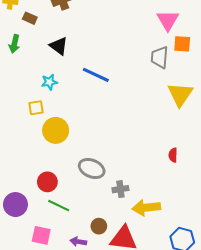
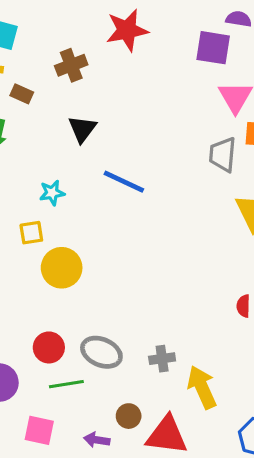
black triangle: (59, 46) -> (82, 129), moved, turned 30
gray ellipse: (92, 168) -> (101, 352), moved
green line: (59, 206) -> (66, 384), turned -35
yellow arrow: (146, 208) -> (202, 387), turned 72

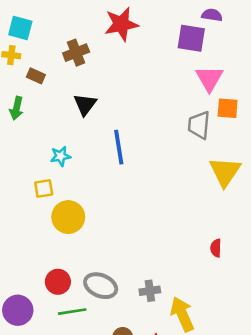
blue line: (124, 182) -> (119, 147), turned 56

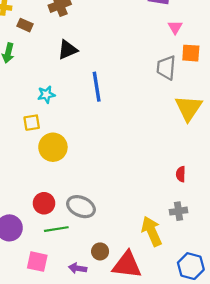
pink triangle: (209, 78) -> (175, 27), size x0.6
black triangle: (85, 104) -> (68, 50), turned 30
gray cross: (150, 291) -> (178, 211), moved

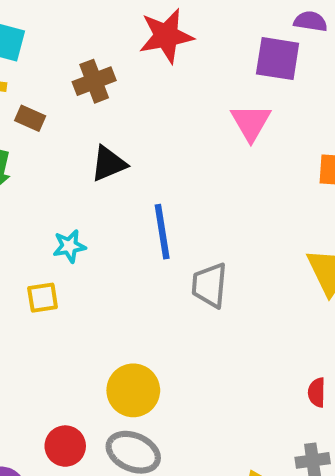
pink triangle: (175, 27) -> (251, 122), moved, size x1.5
gray trapezoid: (166, 68) -> (210, 285), moved
yellow circle: (53, 147) -> (133, 390), moved

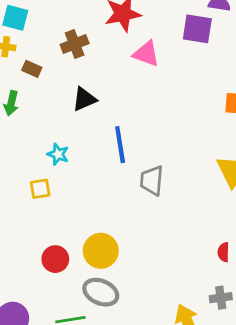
pink triangle: (251, 122) -> (146, 54), moved, turned -40
cyan star: (69, 246) -> (58, 154), turned 30
red circle: (65, 446) -> (55, 259), moved

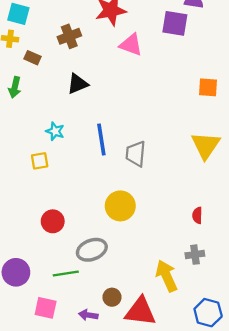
blue line: (120, 145) -> (101, 140), moved
yellow circle: (101, 251) -> (120, 206), moved
gray ellipse: (101, 292) -> (92, 250), turned -44

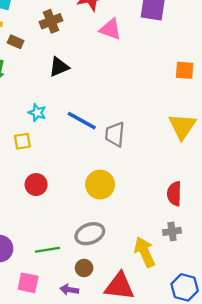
blue line: (101, 140) -> (82, 121), turned -52
red semicircle: (197, 215) -> (174, 194), size x1.5
red circle: (53, 221) -> (36, 185), moved
gray ellipse: (92, 250) -> (90, 234), moved
brown circle: (112, 297) -> (84, 268), moved

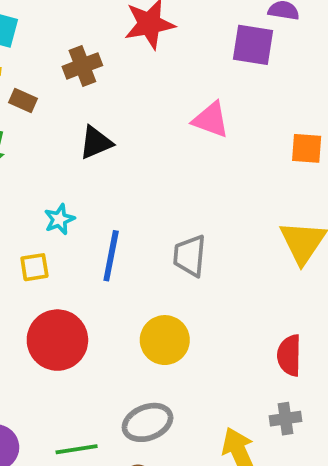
pink triangle: (110, 29) -> (211, 120), moved
cyan star: (37, 113) -> (59, 219), turned 30
blue line: (82, 121) -> (111, 256), moved, turned 72
red circle: (36, 185) -> (57, 340), size x1.6

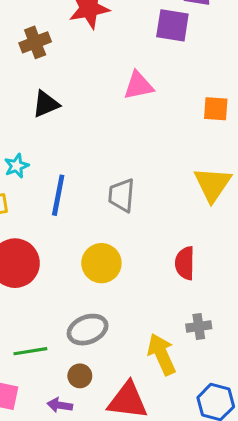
pink triangle: (211, 120) -> (139, 86), turned -32
red semicircle: (289, 355) -> (185, 263), moved

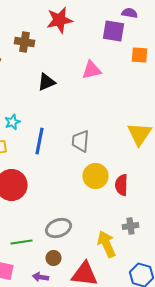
brown cross: (35, 42) -> (24, 42), turned 30
black triangle: (46, 104) -> (46, 82), moved
orange square: (216, 109) -> (140, 55), moved
yellow circle: (101, 263) -> (96, 176), moved

